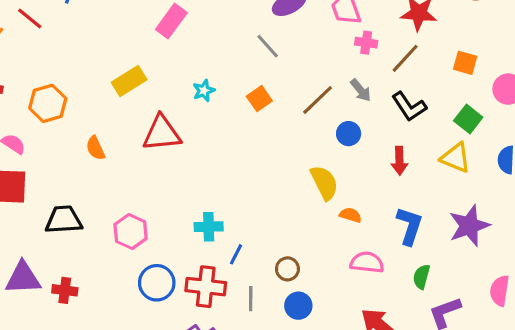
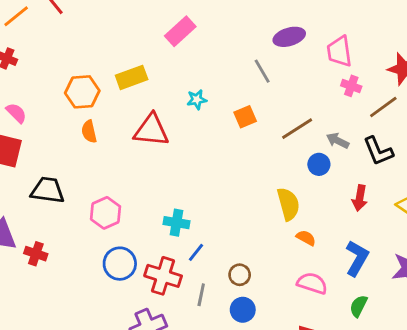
gray arrow: (361, 90) -> (338, 141), moved, turned 145
orange hexagon: (48, 103) -> (82, 92), moved

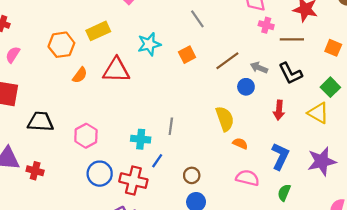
cyan star: (197, 100) -> (149, 44), size x1.5
brown line: (383, 107) -> (292, 39), turned 40
pink semicircle: (16, 113) -> (13, 55), moved, turned -98
orange semicircle: (89, 132) -> (80, 75), moved, turned -126
gray line: (201, 295) -> (171, 126), moved

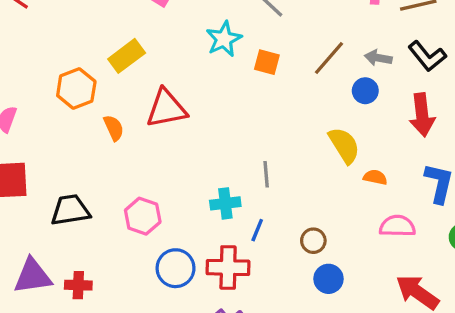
cyan star: (149, 44) -> (224, 39), moved
orange square: (187, 55) -> (267, 62), turned -35
orange semicircle: (80, 75) -> (114, 128), turned -49
red arrow: (279, 110) -> (422, 115), size x1.4

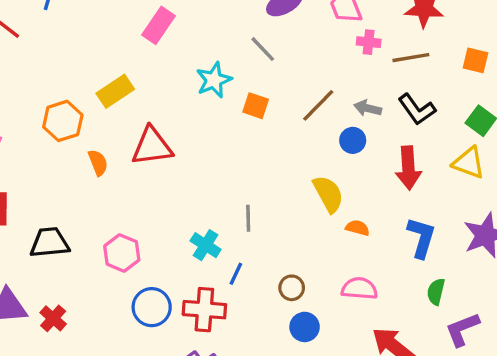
cyan cross: (225, 203) -> (206, 245), turned 36
pink semicircle: (397, 226) -> (359, 289), moved
red cross: (78, 285) -> (53, 318), turned 36

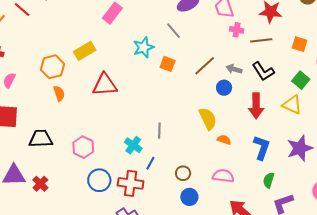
orange semicircle: (98, 163) -> (59, 93), moved

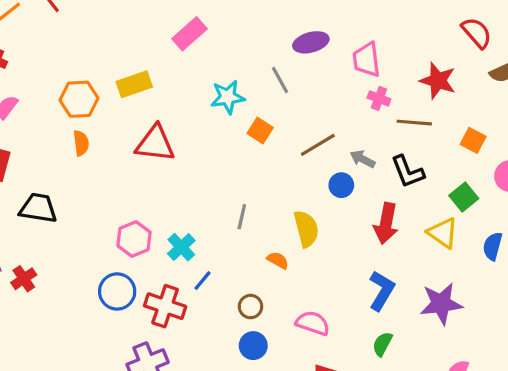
gray line: (159, 131) -> (242, 217), moved
orange semicircle: (224, 140) -> (278, 260), moved
pink hexagon: (83, 147) -> (134, 239), moved

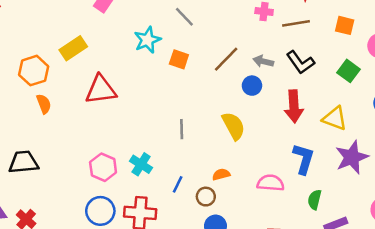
yellow triangle: (443, 233) -> (335, 118), moved
orange semicircle: (278, 260) -> (221, 174), moved, turned -30
blue line: (202, 281) -> (178, 184), moved
pink semicircle: (313, 323) -> (271, 183), moved

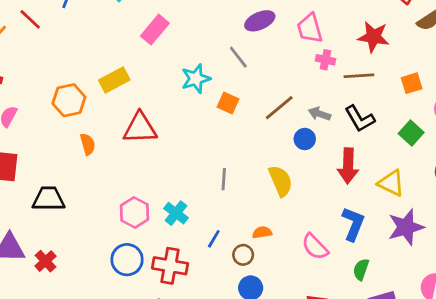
orange square: (345, 25) -> (412, 83), turned -36
orange semicircle: (44, 104) -> (88, 144), moved
pink semicircle: (271, 183) -> (315, 247), turned -144

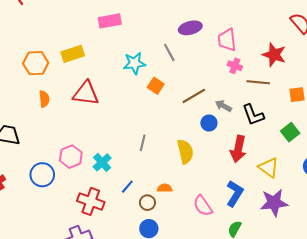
pink rectangle: (155, 30) -> (110, 21), turned 30
blue circle: (127, 260) -> (42, 175), moved

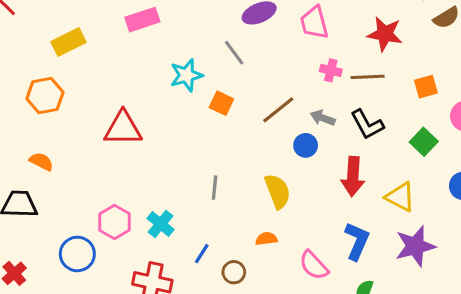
yellow rectangle: (73, 54) -> (68, 42), moved
pink cross: (235, 66) -> (331, 70), moved
orange semicircle: (44, 99) -> (41, 162), moved, turned -49
orange semicircle: (165, 188) -> (266, 239), moved

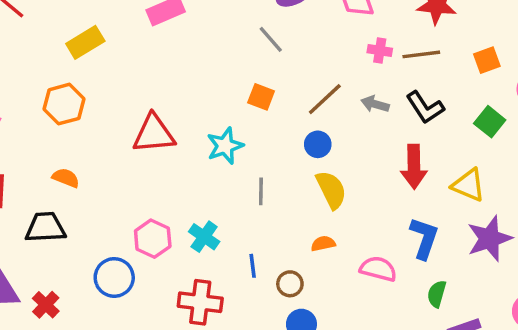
cyan star: (186, 75) -> (225, 146), moved
blue circle: (306, 145) -> (318, 144), moved
blue line: (202, 254) -> (253, 266), turned -35
pink semicircle: (314, 265) -> (378, 269), turned 152

